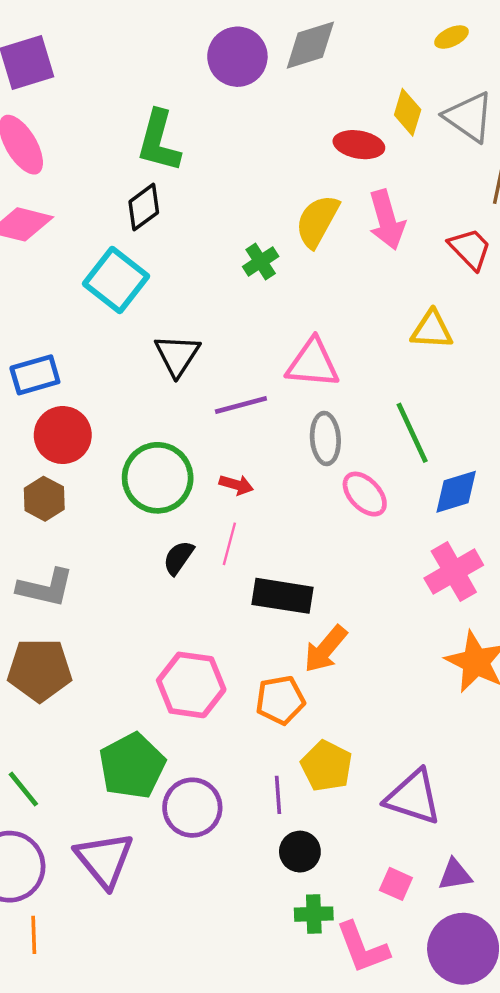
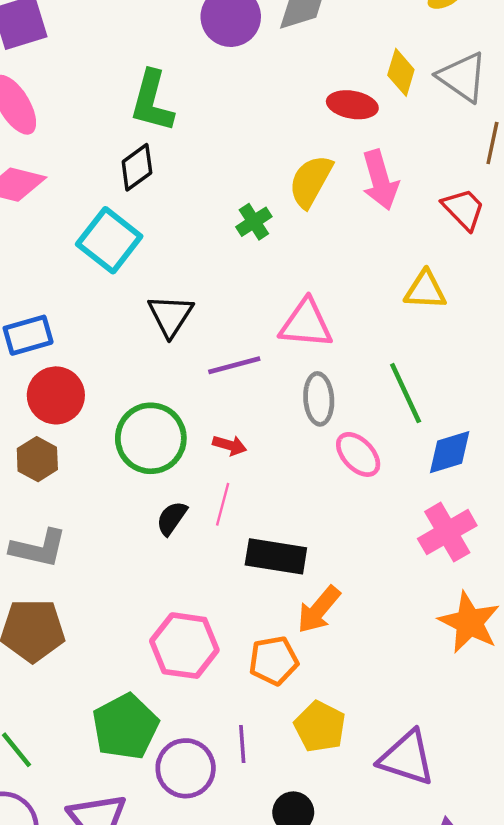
purple line: (278, 795) -> (242, 744), moved

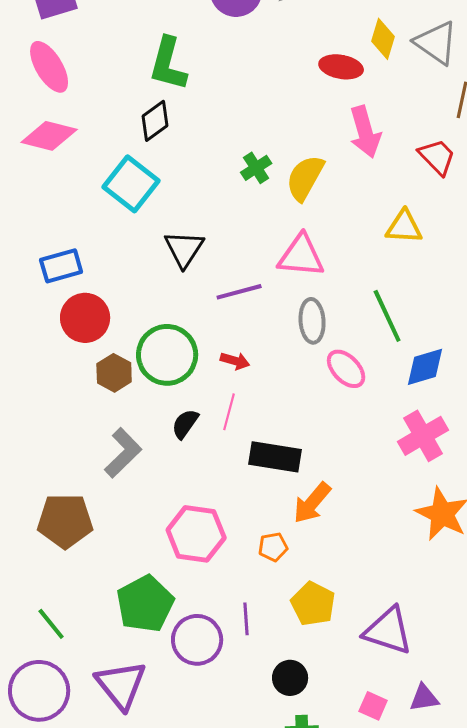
yellow semicircle: (311, 181) -> (305, 178), moved
brown hexagon: (37, 459) -> (114, 373), moved
gray L-shape: (38, 548) -> (123, 453), moved, turned -57
orange pentagon: (274, 661) -> (273, 547), size x0.7

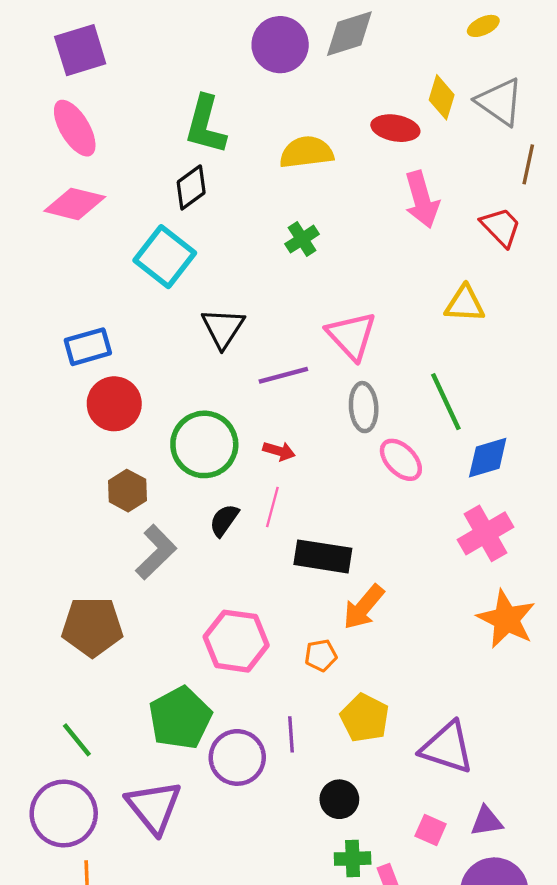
yellow semicircle: (305, 178) -> (306, 152), moved, turned 54
pink triangle: (301, 256) -> (351, 336), turned 42
brown hexagon: (114, 373) -> (127, 491), moved

